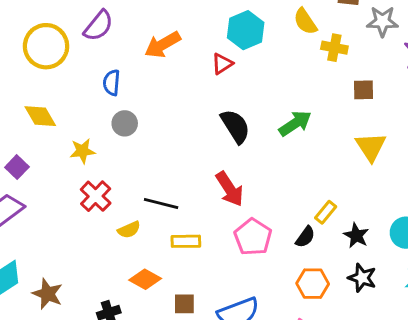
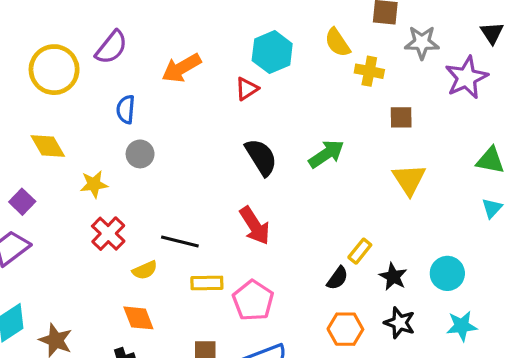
pink pentagon: (253, 237) -> (253, 300), moved
orange diamond: (145, 279) -> (138, 318), moved, turned 40

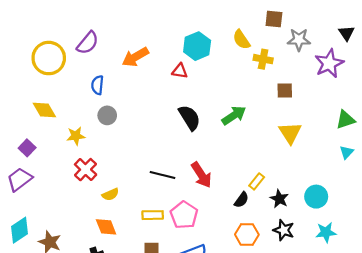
red triangle: (247, 89) -> (180, 71), turned 42
green triangle: (490, 160) -> (345, 120), turned -30
red arrow: (255, 226) -> (201, 175), moved
black line: (180, 242) -> (162, 175), moved
yellow rectangle: (207, 283) -> (153, 215), moved

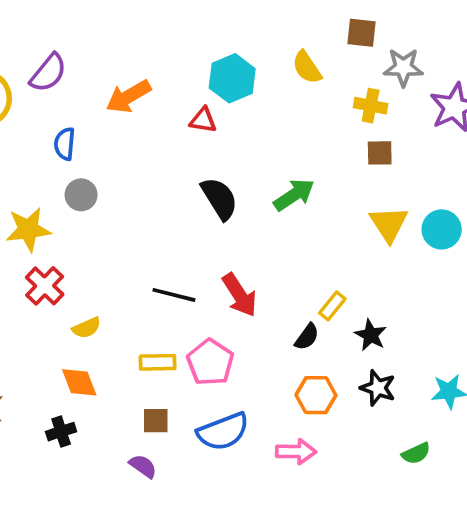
yellow cross: (263, 59) -> (371, 106), moved
yellow star: (76, 136) -> (28, 229), size x1.4
cyan circle: (316, 197) -> (442, 229), moved

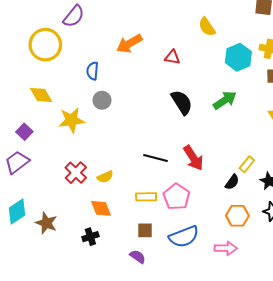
yellow semicircle: (307, 67) -> (207, 27), moved
purple semicircle: (48, 73) -> (74, 16), moved
cyan hexagon: (232, 78) -> (238, 57), moved
red cross: (45, 286) -> (76, 173), moved

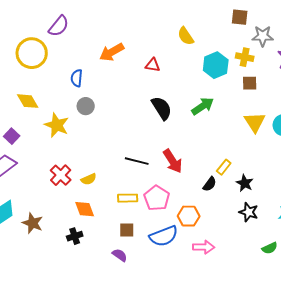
yellow star: (72, 120) -> (57, 125), turned 30
orange hexagon: (237, 216) -> (189, 216), moved

